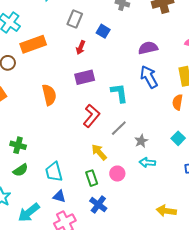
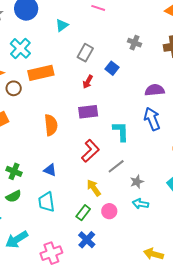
green rectangle: (92, 178) -> (83, 213), turned 49
blue triangle: (59, 196) -> (50, 170), moved

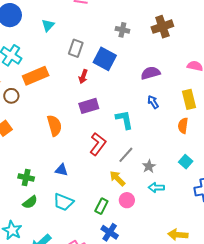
blue square: (112, 68) -> (105, 59), size x1.6
blue arrow: (152, 119) -> (153, 102), size x0.6
yellow arrow: (94, 188) -> (117, 178), moved
cyan trapezoid: (46, 202) -> (63, 202), turned -50

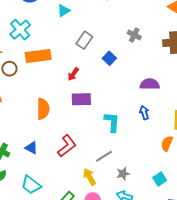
blue square: (105, 59) -> (109, 58), size x0.6
red arrow: (83, 76) -> (73, 74), moved
red L-shape: (98, 144) -> (67, 146), moved
blue triangle: (61, 170) -> (31, 148), moved

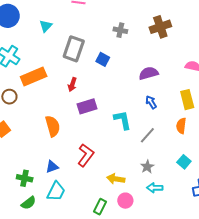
gray rectangle: (84, 40) -> (74, 49), size x1.4
blue triangle: (31, 148) -> (52, 167), turned -32
gray line: (104, 156) -> (147, 135), moved
yellow arrow: (89, 177) -> (116, 179), turned -36
cyan trapezoid: (31, 185) -> (56, 191), moved, turned -85

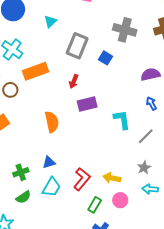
gray cross: (120, 30) -> (125, 30), size x1.6
red L-shape: (86, 155) -> (82, 179), moved
green cross: (25, 178) -> (21, 172), turned -35

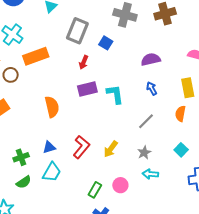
red arrow: (74, 81) -> (84, 62), moved
cyan L-shape: (122, 120) -> (115, 94), moved
yellow arrow: (112, 178) -> (111, 149), moved, turned -66
red L-shape: (82, 179) -> (81, 147), moved

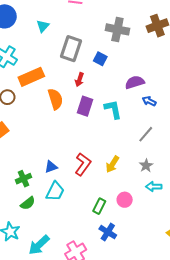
purple semicircle: (151, 59) -> (135, 82), moved
blue arrow: (152, 88) -> (149, 101), turned -32
purple rectangle: (87, 89) -> (85, 106), turned -54
orange semicircle: (52, 107) -> (55, 99), moved

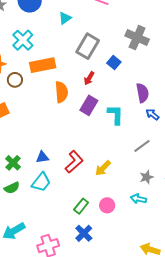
purple semicircle: (135, 82) -> (142, 93), turned 84
gray star: (146, 166) -> (147, 177), moved
green cross: (23, 179) -> (13, 163), turned -35

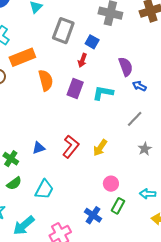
red arrow: (89, 78) -> (82, 60), moved
cyan L-shape: (115, 115) -> (103, 93), turned -70
cyan trapezoid: (41, 182) -> (44, 189), moved
cyan arrow: (138, 199) -> (148, 194), moved
green rectangle: (81, 206) -> (118, 206), moved

